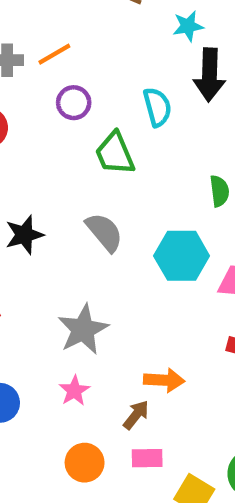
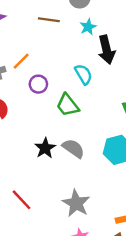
black star: (24, 235) -> (45, 148), moved

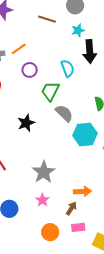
green trapezoid: (68, 105) -> (50, 91), turned 55
gray semicircle: (73, 148) -> (64, 113), moved

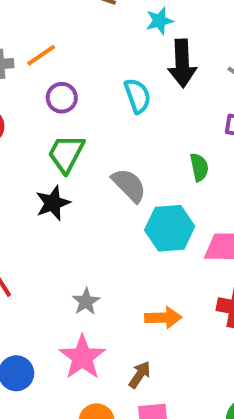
green trapezoid: (50, 91) -> (66, 154), moved
gray star: (44, 172) -> (86, 302), size x0.6
orange arrow: (82, 191) -> (163, 318), moved
pink star: (42, 200) -> (82, 357), size x1.6

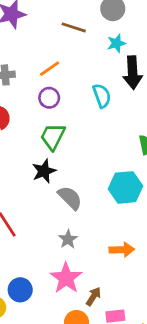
orange line: (41, 55) -> (50, 69), moved
gray semicircle: (129, 185) -> (70, 198), moved
brown arrow: (140, 375) -> (93, 296), moved

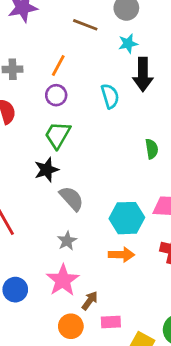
orange line: (50, 69) -> (58, 65), turned -30
cyan hexagon: (125, 187) -> (127, 218), moved

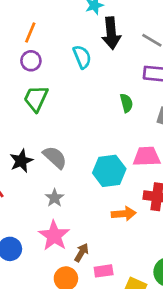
black star: (47, 170) -> (21, 161), moved
orange arrow: (121, 255) -> (124, 214), moved

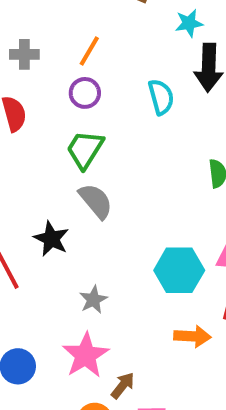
gray semicircle: (55, 157) -> (96, 201), moved
black star: (21, 161) -> (51, 239), turned -30

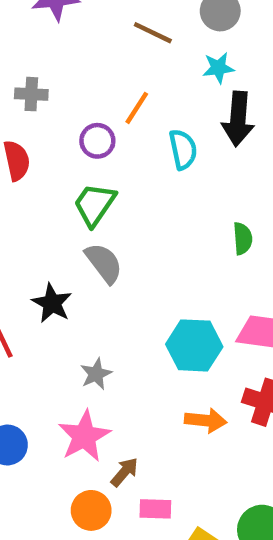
orange line: (89, 51) -> (137, 108), moved

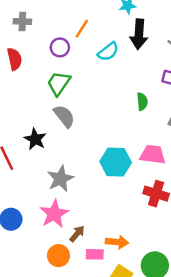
cyan semicircle: (183, 149) -> (108, 52), turned 65
gray star: (96, 374) -> (60, 179), size x1.5
orange arrow: (206, 420) -> (117, 242), moved

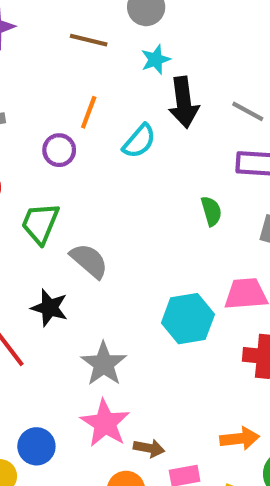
green trapezoid: (59, 83) -> (40, 223), moved
brown arrow: (77, 234) -> (149, 448), turned 72
orange arrow: (117, 242) -> (240, 439), moved

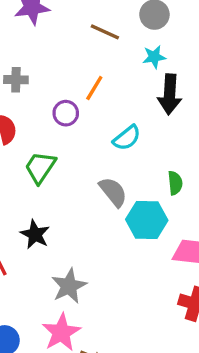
cyan semicircle: (139, 141) -> (127, 138), moved
gray semicircle: (89, 261) -> (113, 192), moved
cyan hexagon: (188, 319) -> (147, 220), moved

